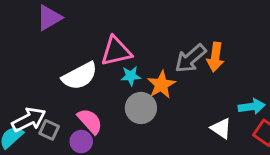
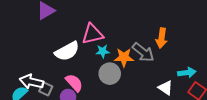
gray arrow: (190, 58) -> (143, 52), moved, turned -100
orange star: (161, 85) -> (124, 57), turned 30
white arrow: (29, 120) -> (31, 82), turned -140

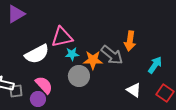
cyan arrow: (187, 73) -> (155, 65), moved, turned -48
gray square: (46, 89) -> (16, 91), turned -32

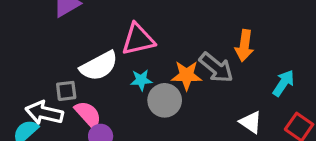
cyan star: (72, 54) -> (141, 80), moved
pink semicircle: (44, 85) -> (88, 114), moved
gray square: (16, 91) -> (66, 91), moved

